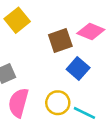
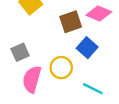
yellow circle: (58, 103) -> (61, 68), moved

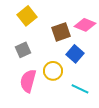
gray square: (20, 52) -> (23, 50), moved

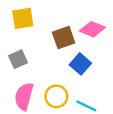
yellow square: (27, 16) -> (23, 18), turned 30
yellow circle: (53, 71) -> (56, 96), moved

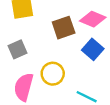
blue square: (80, 64) -> (93, 49), moved
yellow circle: (56, 96) -> (53, 74), moved

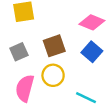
brown square: (64, 28) -> (54, 46), moved

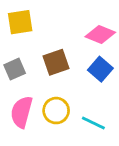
yellow circle: (53, 75) -> (56, 111), moved

